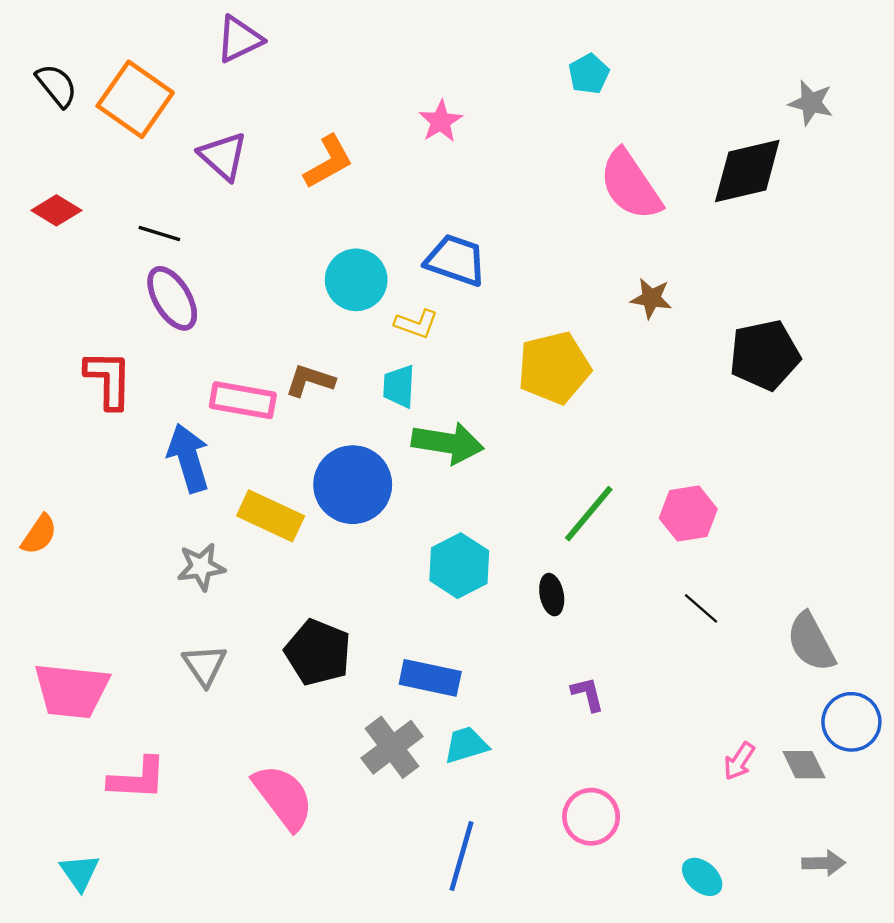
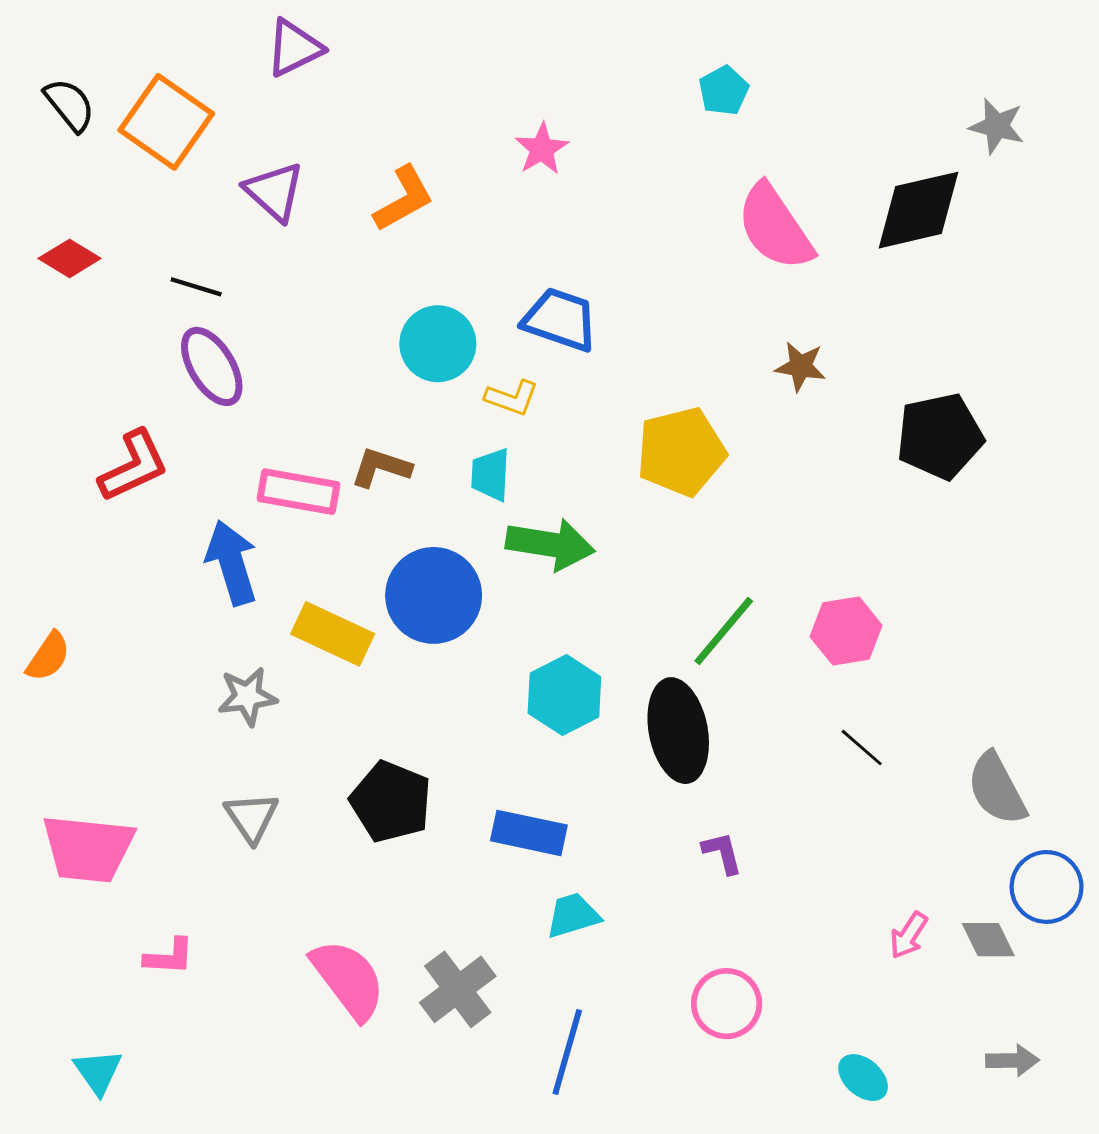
red L-shape: (109, 379) -> (134, 466), turned 64
black ellipse: (552, 595) -> (678, 731), size x2.0
gray cross: (392, 747) -> (458, 989), moved
pink L-shape: (137, 779) -> (169, 957), size x0.7

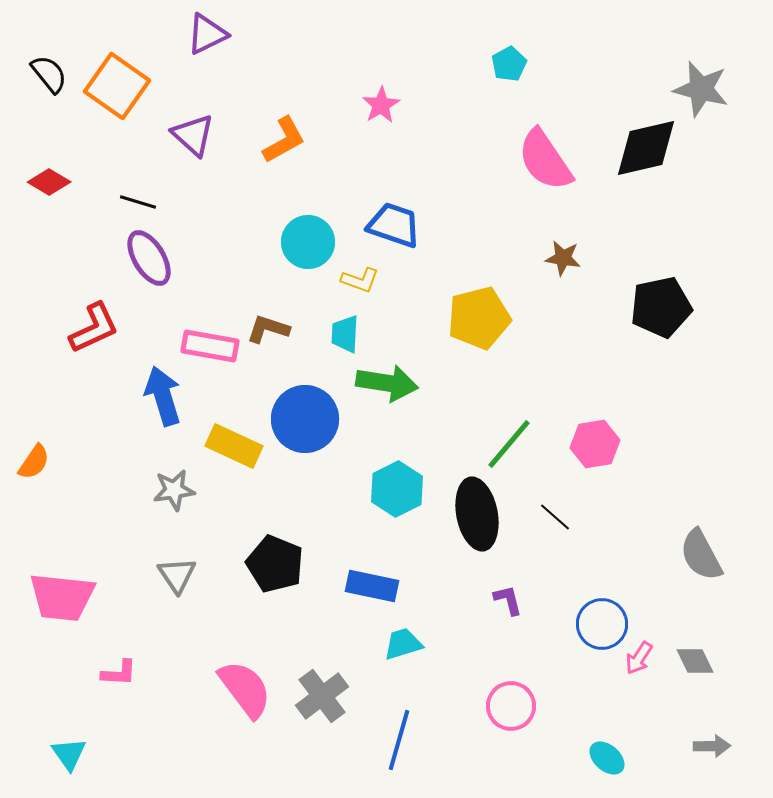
gray star: (997, 126) -> (701, 89), size x1.4
black line: (862, 748) -> (555, 517), moved
blue circle: (1047, 887) -> (602, 624), moved

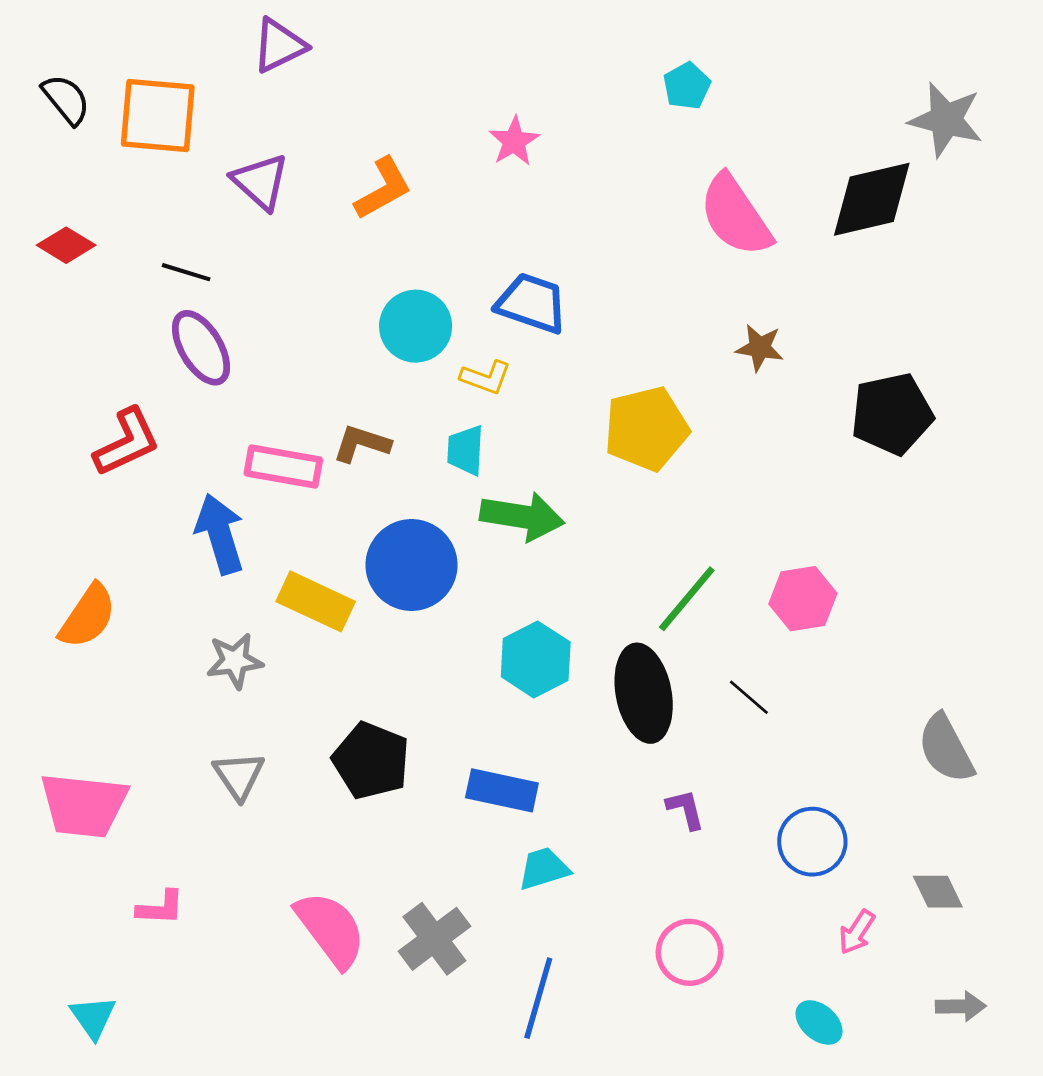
orange square: (117, 86) -> (158, 116), turned -30
orange semicircle: (34, 462) -> (88, 616), moved, size x1.4
pink arrow: (639, 658) -> (857, 932), moved

